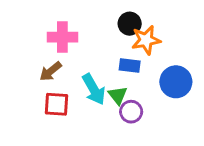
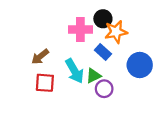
pink cross: (62, 37) -> (80, 29), moved
blue rectangle: (130, 65) -> (103, 52), turned 35
green triangle: (118, 95) -> (93, 76), turned 42

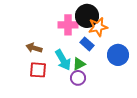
black circle: (103, 19) -> (87, 16), size x1.5
brown arrow: (40, 57) -> (34, 48), turned 56
purple circle: (104, 89) -> (78, 78), moved

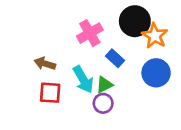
black circle: (87, 16) -> (135, 21), moved
pink cross: (68, 25) -> (90, 33), turned -30
orange star: (98, 27) -> (155, 36), moved, turned -30

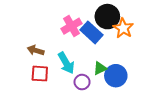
blue rectangle: (115, 58) -> (92, 32), moved, size x1.5
blue circle: (156, 73) -> (116, 76), moved
green triangle: (104, 85) -> (100, 68), moved

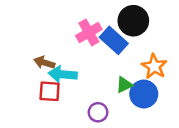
orange star: (123, 28) -> (154, 66), moved
cyan arrow: (66, 63) -> (63, 74), moved, turned 125
purple circle: (82, 82) -> (98, 112), moved

